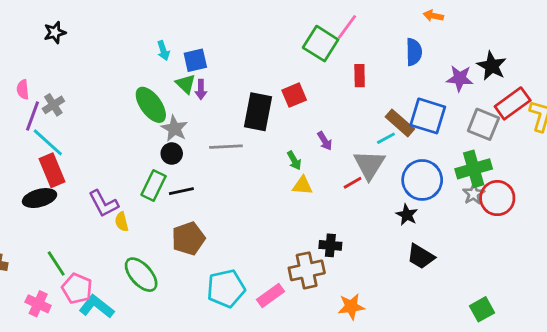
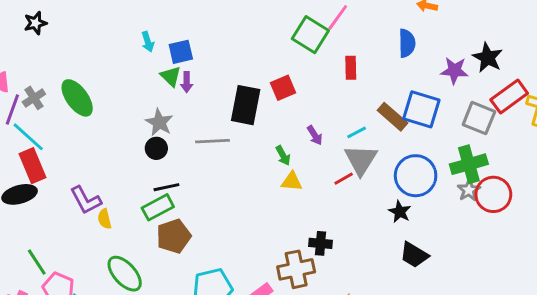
green ellipse: (151, 105) -> (77, 98), moved
cyan line: (386, 138) -> (357, 132), moved
green rectangle: (154, 186) -> (158, 207), moved, turned 36

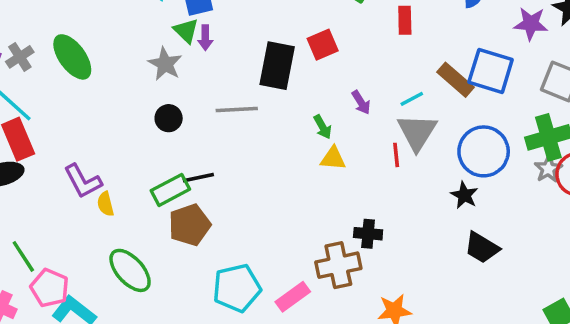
gray star: (159, 122) -> (165, 64), moved
red line: (344, 179) -> (396, 155), turned -66
black line: (166, 187) -> (198, 178), moved

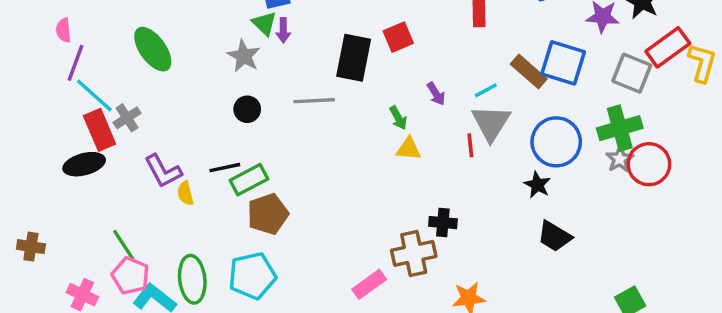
gray cross: (20, 57) -> (127, 118), moved
black line: (198, 178) -> (225, 168), moved
green line: (23, 256) -> (124, 245), moved
green ellipse: (130, 270) -> (192, 279), moved, turned 36
cyan pentagon: (237, 288) -> (252, 276), moved

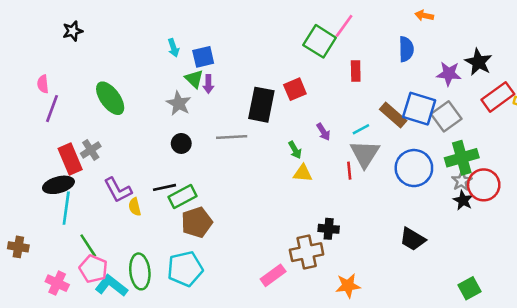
gray square: (632, 73) -> (446, 116), moved, turned 32
cyan line: (94, 96) -> (66, 208), moved, turned 56
black star: (537, 185) -> (463, 200), moved

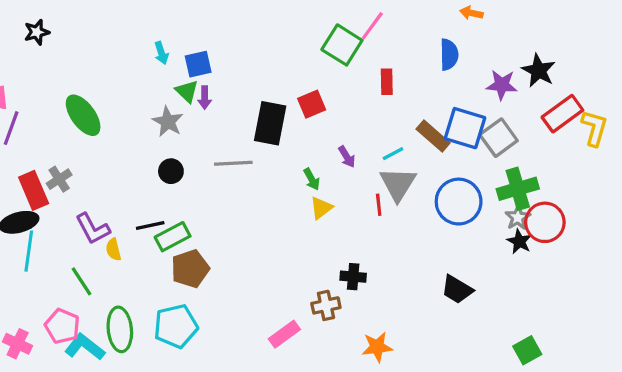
yellow triangle: (303, 173) -> (321, 208), turned -42
green line: (88, 246) -> (81, 281), moved
brown cross: (307, 252) -> (326, 305), size x0.7

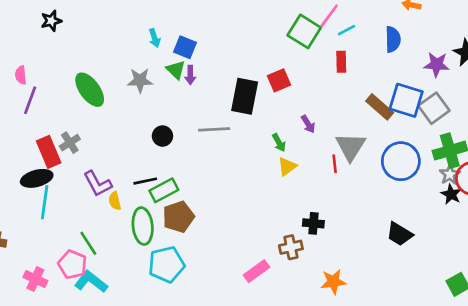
blue square: (198, 64) -> (185, 47), turned 35
gray star: (168, 122) -> (140, 80), moved, turned -30
cyan line: (393, 154) -> (347, 30), moved
green line: (81, 281) -> (88, 243), moved
green ellipse: (120, 329) -> (143, 226), moved

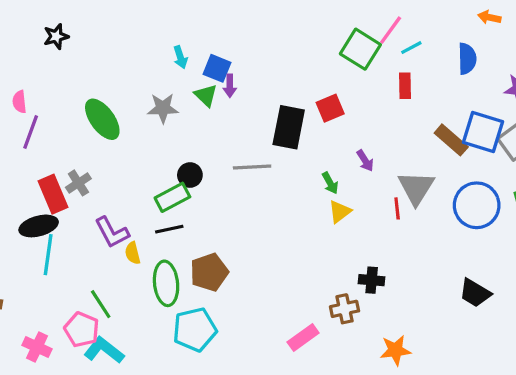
purple arrow: (190, 75) -> (230, 86), moved
green rectangle: (164, 190) -> (172, 197), moved

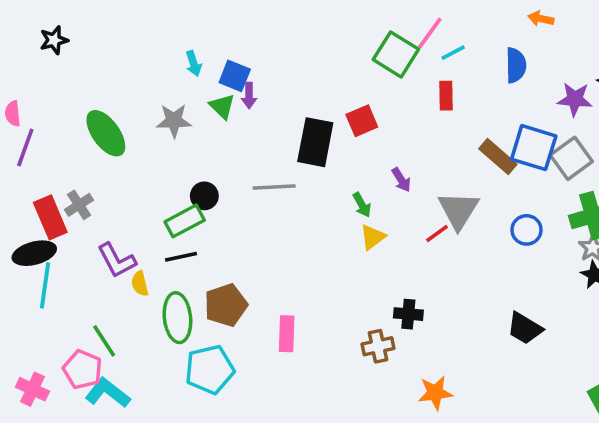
blue circle: (477, 205) -> (527, 230), size x0.6
red line: (397, 208) -> (437, 233), turned 60
pink rectangle: (303, 337) -> (287, 334), moved, turned -52

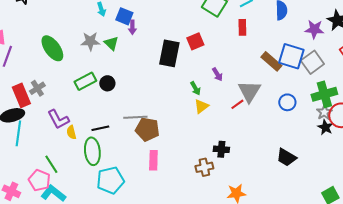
green triangle: (222, 106) -> (111, 43), moved
gray line: (274, 187) -> (135, 117), moved
green rectangle: (185, 221) -> (85, 81), moved
black line: (181, 257) -> (100, 128), moved
brown pentagon: (226, 305) -> (147, 129), moved, turned 30

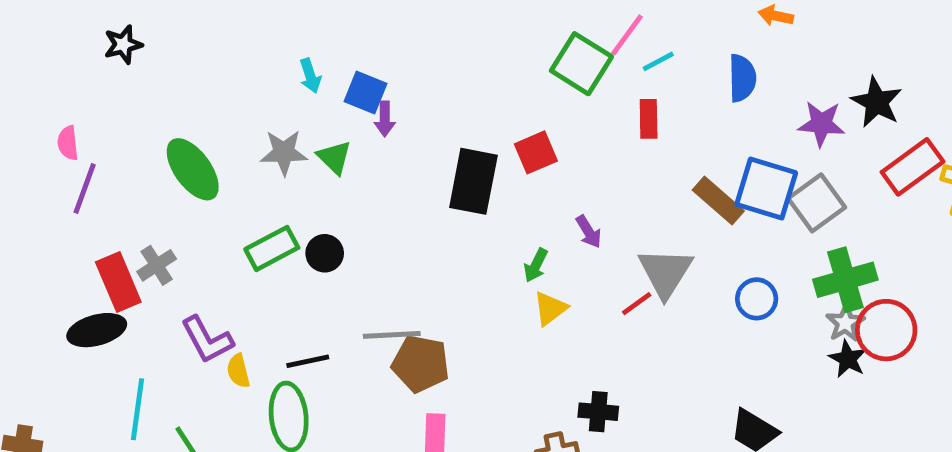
green arrow: (195, 88) -> (536, 265), turned 56
cyan line: (18, 133) -> (137, 409), moved

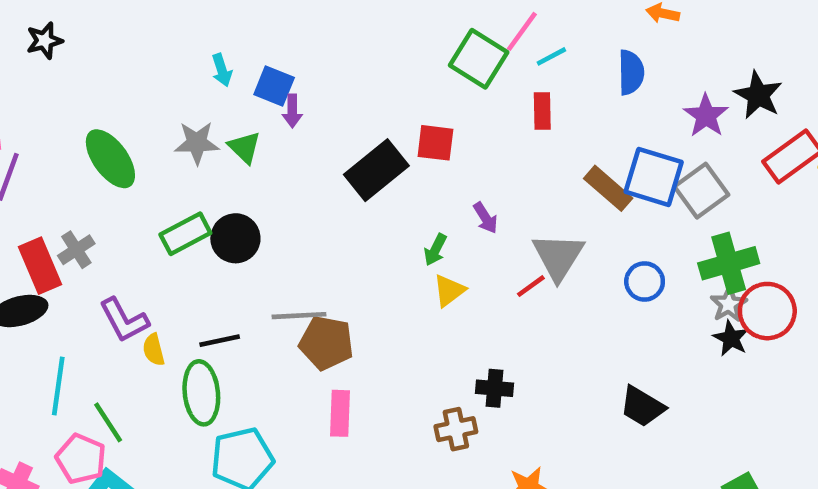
purple star: (821, 124) -> (706, 116), turned 30
red square: (536, 152) -> (435, 143), turned 30
black rectangle: (473, 181) -> (376, 170), turned 40
black circle: (325, 253) -> (235, 238), size x1.4

